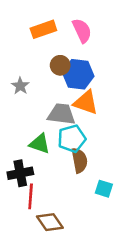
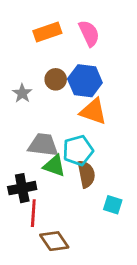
brown circle: (60, 65) -> (56, 79), moved
gray trapezoid: (61, 114) -> (43, 145), moved
green triangle: (40, 144) -> (54, 166), moved

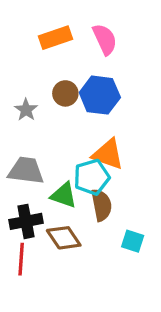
orange triangle: (93, 111) -> (108, 154), moved
gray trapezoid: (43, 145) -> (26, 171), moved
red line: (33, 213) -> (21, 259), moved
brown diamond: (54, 241) -> (64, 238), moved

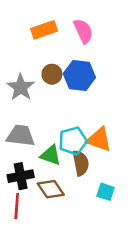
gray star: (26, 110) -> (21, 87), size x1.5
orange triangle: (108, 154) -> (99, 140), moved

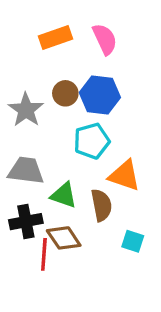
cyan pentagon: (73, 141) -> (92, 141), moved
red line: (17, 206) -> (44, 254), moved

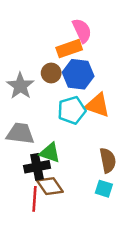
orange rectangle: (55, 37) -> (69, 49), moved
orange triangle: (125, 176) -> (97, 105), moved
brown semicircle: (102, 205) -> (108, 160), moved
black cross: (26, 222) -> (37, 167), moved

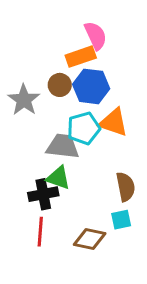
gray trapezoid: (20, 133) -> (63, 146), moved
brown diamond: (50, 186) -> (90, 239), moved, turned -44
cyan square: (104, 189) -> (121, 220), turned -30

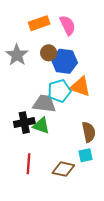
orange rectangle: (81, 57) -> (39, 23), moved
brown circle: (60, 85) -> (49, 53), moved
gray star: (24, 100) -> (17, 55), moved
black cross: (43, 194) -> (24, 123), moved

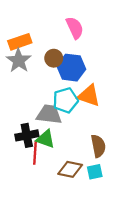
orange rectangle: (39, 23) -> (20, 42), moved
red line: (29, 164) -> (35, 153), moved
brown diamond: (63, 169) -> (70, 169), moved

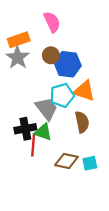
pink semicircle: (75, 28) -> (52, 22), moved
gray trapezoid: (49, 114) -> (46, 109), turned 45
brown semicircle: (98, 146) -> (82, 122), moved

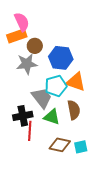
pink semicircle: (52, 22) -> (22, 22), moved
brown circle: (51, 55) -> (35, 46), moved
gray star: (18, 58) -> (27, 64), moved, turned 30
green triangle: (43, 132) -> (52, 117), moved

